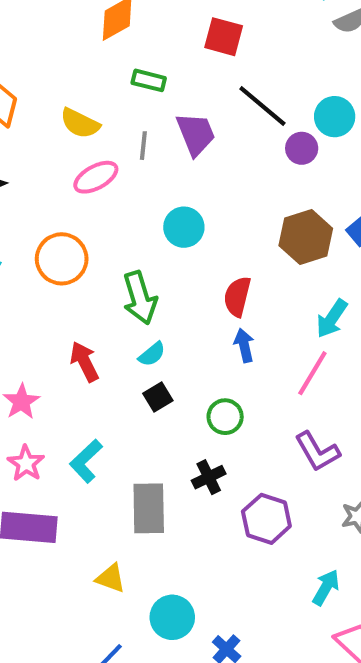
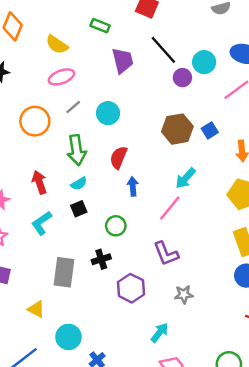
gray line: (143, 146) -> (73, 107), moved, turned 35
red semicircle: (237, 297) -> (119, 158), moved
cyan L-shape: (86, 461) -> (42, 223), moved

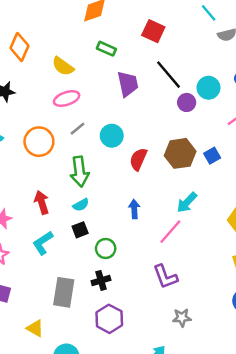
red semicircle: (119, 158) -> (138, 159), moved
green circle: (116, 226) -> (106, 249), moved
purple hexagon: (131, 288) -> (109, 319), moved

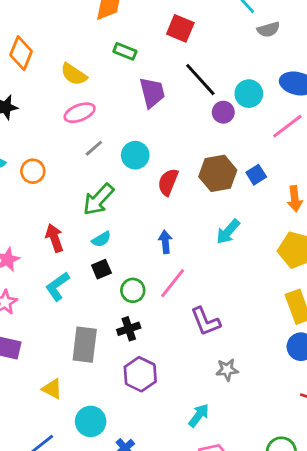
orange circle: (39, 142) -> (33, 171), moved, size x0.7
green arrow: (80, 172) -> (98, 199), turned 52
pink line: (170, 232) -> (173, 283), moved

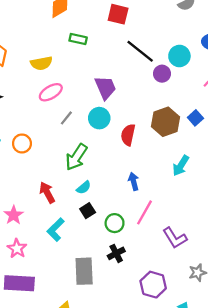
yellow semicircle: (74, 74) -> (41, 63), turned -35
purple trapezoid: (152, 93) -> (105, 88), moved
purple hexagon: (140, 374) -> (153, 285), moved

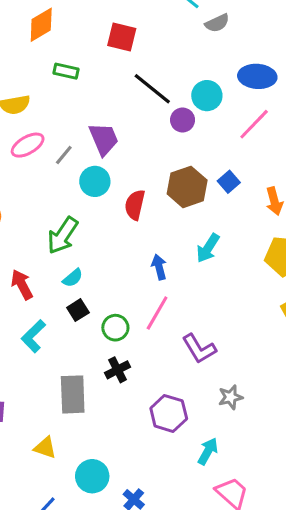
gray line: (66, 118) -> (64, 155), moved
blue arrow: (134, 181) -> (159, 267), moved

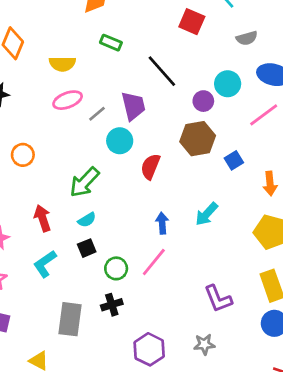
gray semicircle: (217, 23) -> (247, 38), moved
red square: (122, 37) -> (192, 22), moved
black line: (152, 89) -> (162, 71), moved
brown hexagon: (187, 187) -> (198, 139), moved
purple L-shape: (199, 349) -> (218, 299), moved

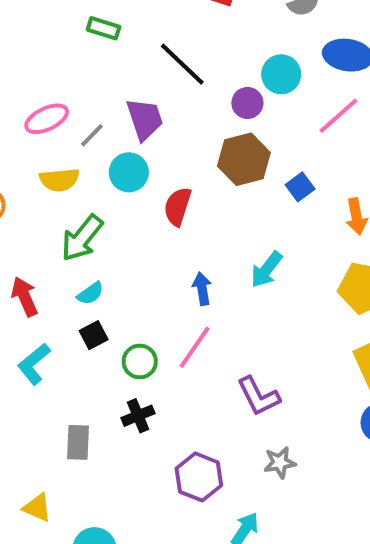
yellow semicircle: (62, 64) -> (59, 180), moved
purple L-shape: (218, 299) -> (258, 396), moved
gray rectangle: (70, 319) -> (78, 442), size x0.7

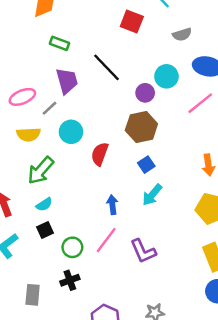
purple trapezoid: (145, 119) -> (67, 81), moved
blue square: (300, 187) -> (146, 165), moved
purple L-shape: (258, 396) -> (143, 251), moved

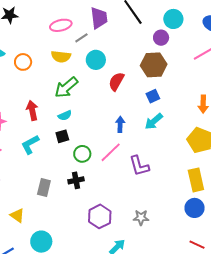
cyan circle: (166, 76) -> (173, 19), moved

